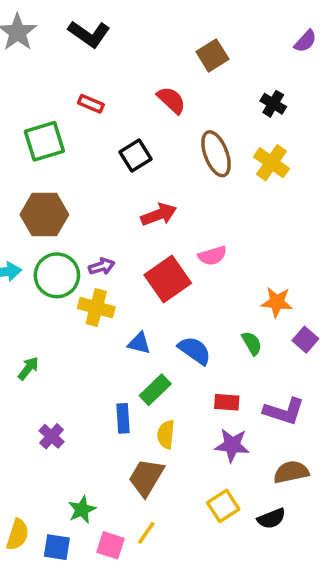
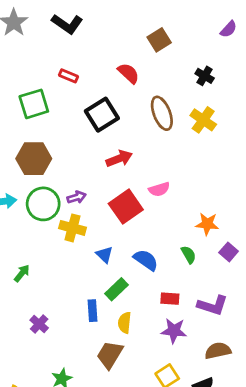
black square: (136, 156) -> (102, 115), size x1.4
blue triangle: (139, 343) -> (104, 255), turned 30

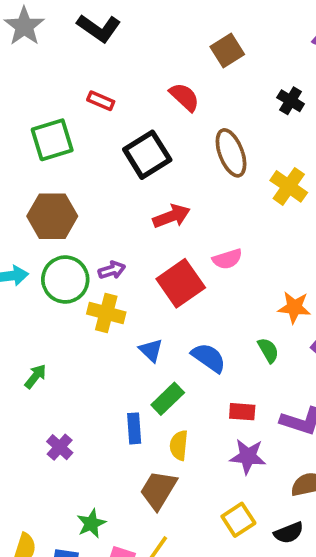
yellow cross: (203, 120) -> (289, 186), moved

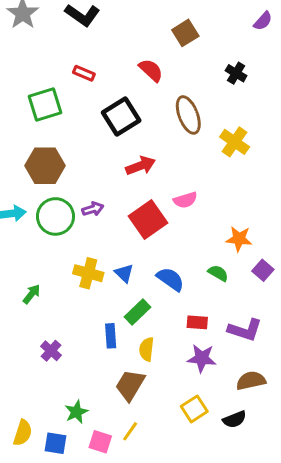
yellow cross: (106, 313) -> (88, 273), moved
green semicircle: (268, 350) -> (218, 273), turned -30

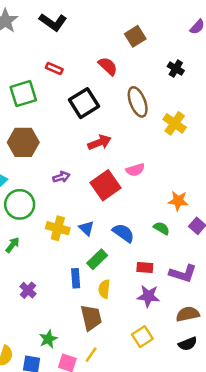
green circle: (55, 216) -> (20, 204), moved
brown trapezoid: (130, 385) -> (91, 318), turned 136
black semicircle: (235, 419) -> (188, 344), moved

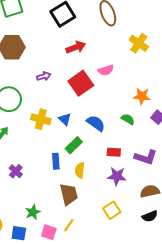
yellow cross: (175, 123) -> (139, 43), moved

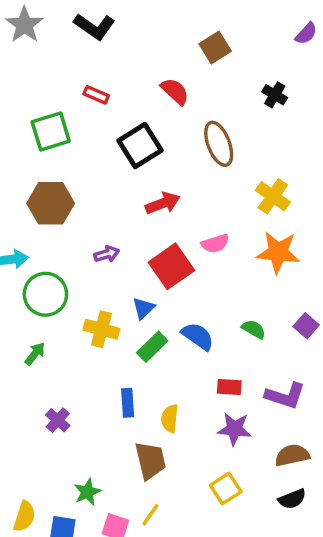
orange star: (142, 96) -> (278, 252), moved, size x1.4
blue triangle: (65, 119) -> (143, 308), moved, turned 32
green rectangle: (74, 145) -> (152, 347), moved

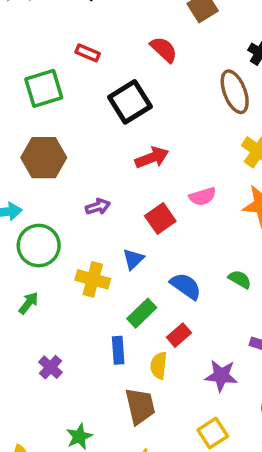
brown ellipse: (219, 144) -> (235, 92), moved
red square: (171, 266) -> (160, 218), size x0.7
green rectangle: (152, 347) -> (142, 313), moved
red rectangle: (229, 387) -> (179, 335), moved, turned -45

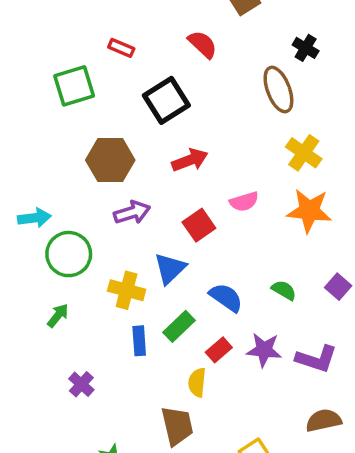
brown hexagon: (44, 158) -> (110, 160), moved
purple arrow: (98, 207) -> (132, 212), size x1.4
blue triangle: (133, 259) -> (170, 269), size x1.4
blue rectangle: (118, 350) -> (139, 341), moved
purple star: (221, 376) -> (264, 350), moved

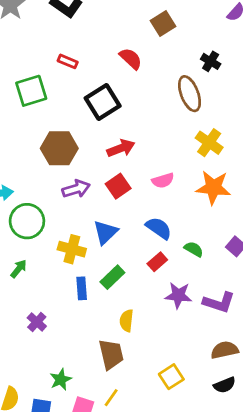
red square: (199, 225) -> (118, 186), moved
blue semicircle: (226, 297) -> (159, 228), moved
red rectangle: (219, 350) -> (157, 262), moved

